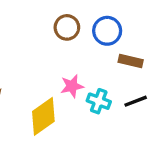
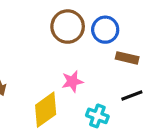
brown circle: (67, 27) -> (68, 27), size x1.4
cyan cross: (99, 101) -> (97, 116), moved

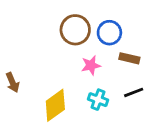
pink star: (72, 81) -> (91, 65), moved
cyan cross: (97, 116) -> (98, 100), moved

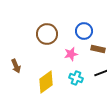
brown circle: (75, 30) -> (47, 34), moved

